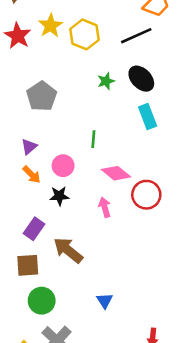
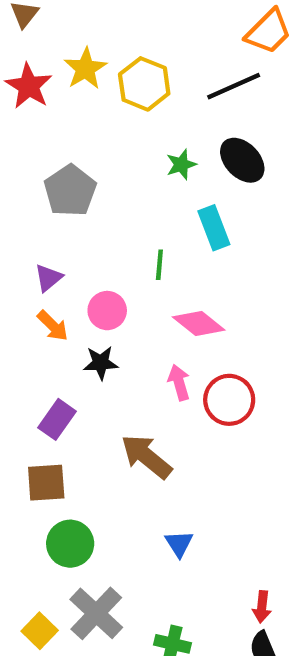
cyan rectangle: (148, 116) -> (214, 228), moved
red circle: (146, 195) -> (229, 400), moved
brown arrow: (68, 250) -> (146, 456), moved

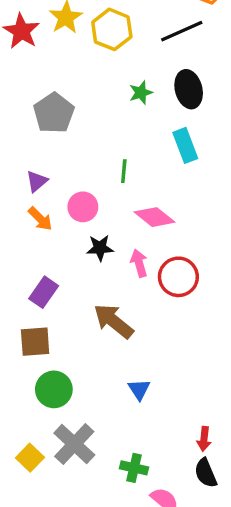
black ellipse: (242, 160) -> (189, 89), turned 30
cyan rectangle: (214, 228) -> (185, 145), moved
black star: (101, 363) -> (100, 248), moved

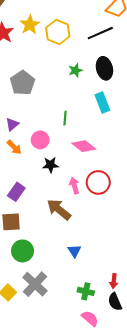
pink arrow: (139, 263) -> (74, 186), moved
green cross: (134, 468) -> (86, 291), moved

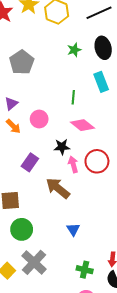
green line: (65, 118) -> (73, 97), moved
black star: (51, 165) -> (62, 147), moved
purple rectangle: (16, 192) -> (30, 162), moved

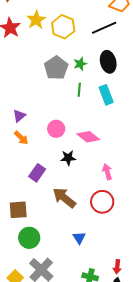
gray pentagon: (22, 62) -> (56, 68), moved
green line: (73, 97) -> (79, 90), moved
pink circle: (39, 119) -> (56, 129), moved
red circle: (97, 161) -> (102, 202), moved
pink arrow: (73, 164) -> (107, 172), moved

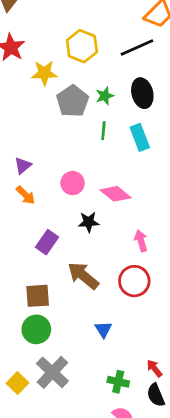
yellow star: (36, 20) -> (44, 73), moved, turned 30
brown square: (18, 210) -> (38, 296), moved
red arrow: (117, 267) -> (154, 368), turned 136

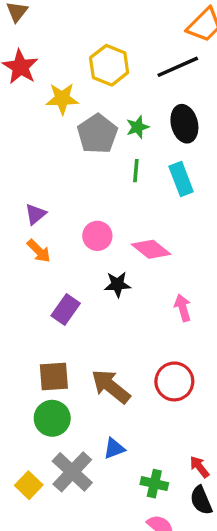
brown arrow: (83, 276) -> (111, 386), moved
red circle: (134, 281) -> (174, 381), moved
blue triangle: (103, 329) -> (114, 448), moved, turned 42

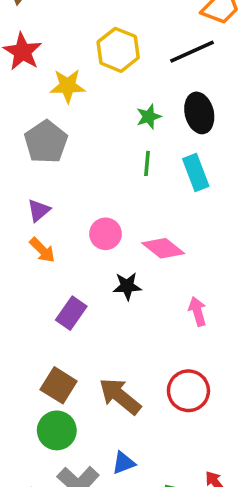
gray pentagon: (97, 134) -> (46, 142), moved
brown square: (54, 376) -> (59, 385), turned 36

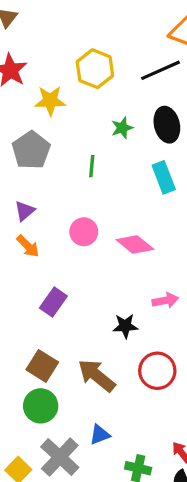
green line: (147, 163) -> (92, 166), moved
black star: (127, 286) -> (125, 326), moved
pink arrow: (197, 311) -> (165, 300), turned 95

